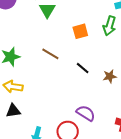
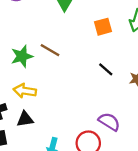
brown line: (50, 54) -> (50, 50), moved

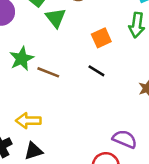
green star: (22, 56) -> (22, 59), moved
black line: (106, 69) -> (96, 71), moved

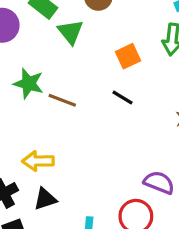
green star: (22, 59) -> (29, 83), turned -30

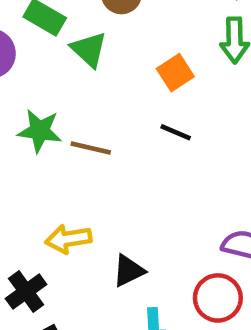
black triangle: (45, 199) -> (129, 271), moved

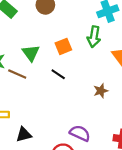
green triangle: (89, 49) -> (31, 53), moved

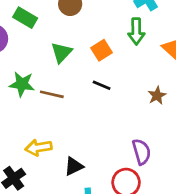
green triangle: (31, 53) -> (61, 52), moved, turned 30
purple semicircle: (80, 133) -> (141, 152), turned 60

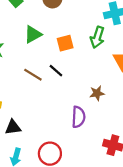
brown line: (52, 94) -> (33, 75), moved
purple semicircle: (141, 152) -> (78, 117), moved

